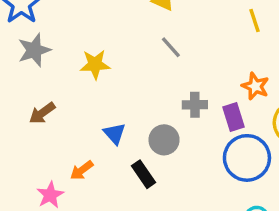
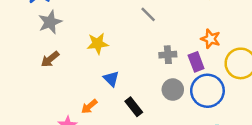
yellow star: (95, 64) -> (98, 44), moved
brown arrow: (42, 113) -> (50, 59), moved
gray circle: (164, 140) -> (173, 90), moved

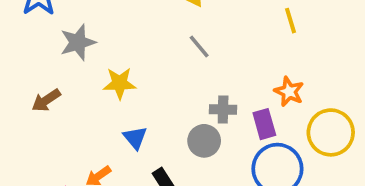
gray star: (50, 22) -> (78, 42), moved
gray circle: (173, 90) -> (204, 141), moved

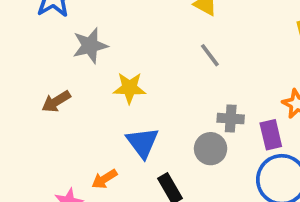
blue triangle: (135, 138) -> (142, 143), size x1.4

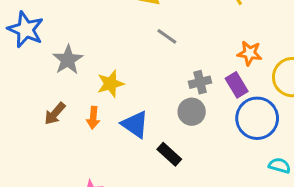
orange arrow: (104, 179) -> (93, 118), moved, turned -35

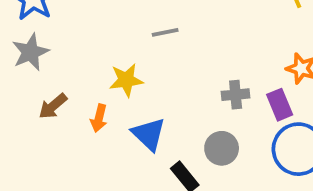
gray line: (167, 36) -> (165, 32), moved, turned -55
gray star: (68, 60) -> (30, 52), moved
gray circle: (192, 112) -> (222, 148), moved

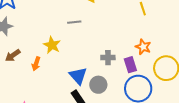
yellow star: (126, 80) -> (52, 45), turned 30
blue triangle: (149, 134) -> (78, 76), moved

